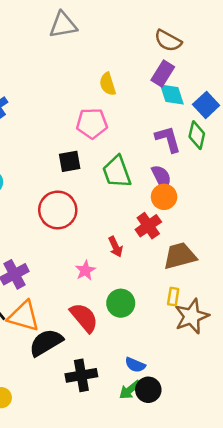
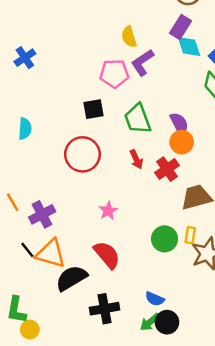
purple L-shape: (168, 139) -> (142, 63), moved, turned -108
red arrow: (115, 247) -> (136, 159), moved
green circle: (121, 303) -> (165, 239), moved

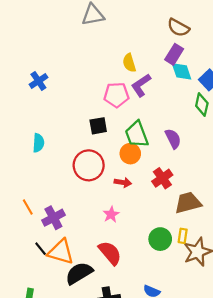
orange circle: (182, 142) -> (130, 154), moved
red arrow: (136, 159) -> (123, 182), moved, turned -56

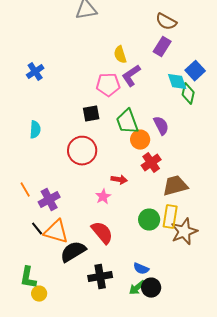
cyan diamond: (182, 71) -> (177, 82), moved
orange circle: (130, 154) -> (140, 140), moved
red arrow: (123, 182) -> (119, 180), moved
yellow rectangle: (183, 236) -> (170, 217), size x1.6

